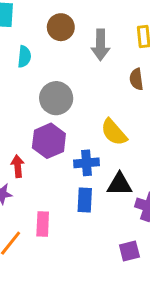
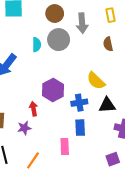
cyan semicircle: (24, 57) -> (37, 45), moved
gray circle: (56, 98) -> (59, 40), moved
black triangle: (119, 184) -> (107, 105), moved
pink rectangle: (43, 224) -> (65, 146), moved

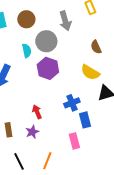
brown circle: (55, 14) -> (26, 19), moved
brown semicircle: (108, 44) -> (96, 47), moved
purple hexagon: (53, 90) -> (48, 68), moved
blue cross: (79, 103) -> (72, 103), moved

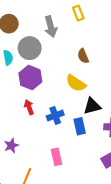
red arrow: (37, 112) -> (29, 107), moved
blue rectangle: (85, 120) -> (80, 126), moved

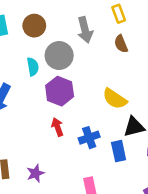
brown semicircle: (83, 56) -> (121, 44), moved

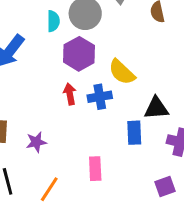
yellow semicircle: (115, 99) -> (122, 72), moved
blue cross: (89, 138) -> (100, 97), moved

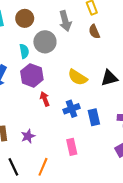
purple hexagon: (79, 54) -> (32, 75), moved
blue cross: (100, 97) -> (72, 109), moved
black triangle: (156, 108) -> (109, 78), moved

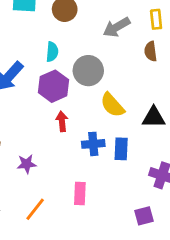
gray arrow: (65, 21) -> (117, 27), turned 60
gray circle: (45, 42) -> (88, 71), moved
blue rectangle: (94, 117) -> (121, 149), moved

